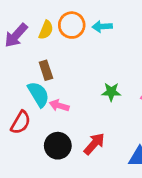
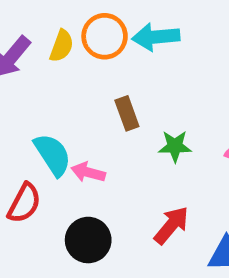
cyan arrow: (102, 27) -> (156, 37), size x1.4
brown rectangle: (46, 70) -> (127, 113), moved
red arrow: (94, 144) -> (171, 225), moved

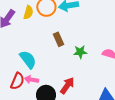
pink arrow: (88, 172) -> (31, 80), moved
red arrow: (171, 225) -> (67, 86), moved

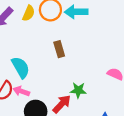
green star: (80, 52) -> (78, 90), moved

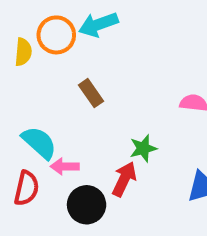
pink arrow: (21, 91) -> (65, 166), moved

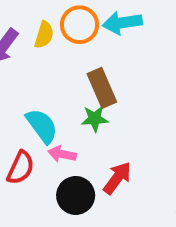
brown rectangle: (91, 93) -> (102, 88), size x1.4
green star: (143, 148) -> (95, 119), moved

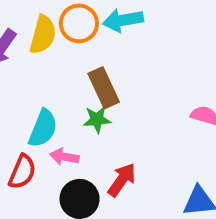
yellow semicircle: (44, 35) -> (43, 35), size x1.4
cyan semicircle: (42, 126) -> (43, 128), turned 60

